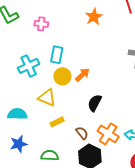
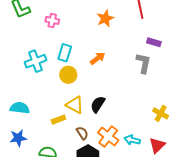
orange arrow: (82, 75) -> (98, 58), moved
yellow triangle: (47, 98) -> (75, 105), moved

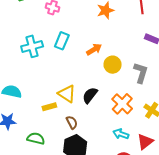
gray L-shape: (143, 63) -> (141, 73), moved
yellow circle: (68, 75) -> (113, 65), moved
orange cross: (108, 136) -> (122, 104), moved

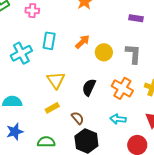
yellow triangle: (67, 94) -> (56, 80), moved, turned 36
cyan arrow: (121, 134) -> (118, 119), moved

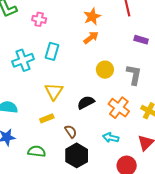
orange arrow: (82, 42) -> (91, 38), moved
black semicircle: (89, 87) -> (86, 102), turned 30

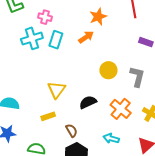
orange arrow: (91, 38) -> (86, 37), moved
cyan rectangle: (52, 51) -> (56, 40), moved
cyan cross: (23, 60) -> (32, 38), moved

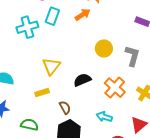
cyan cross: (32, 38) -> (27, 27), moved

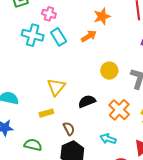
cyan rectangle: (52, 16) -> (59, 37), turned -54
cyan cross: (27, 27) -> (33, 35), moved, turned 30

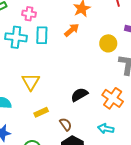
cyan rectangle: (59, 37) -> (42, 35), turned 42
yellow circle: (109, 71) -> (108, 43), moved
yellow triangle: (56, 87) -> (31, 82), moved

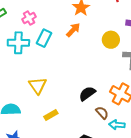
pink cross: (29, 14) -> (29, 18), turned -32
cyan rectangle: (42, 35) -> (44, 38), turned 30
brown semicircle: (66, 124) -> (102, 113), moved

